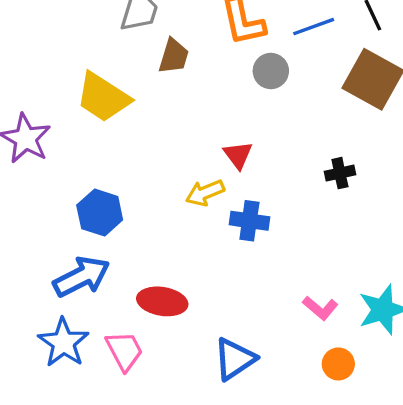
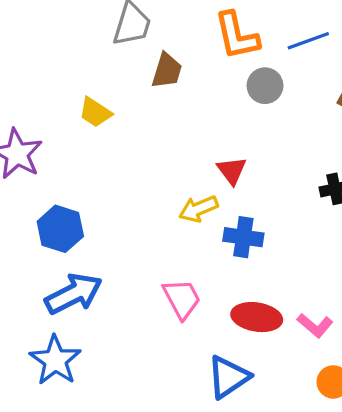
yellow trapezoid: (103, 97) -> (95, 112), size x0.6
blue hexagon: (100, 213) -> (60, 229), moved
red ellipse: (162, 301) -> (257, 317), moved
pink trapezoid: (124, 351) -> (182, 299), moved

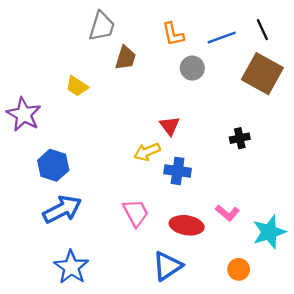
orange L-shape: (237, 36) -> (173, 34), size x0.7
pink L-shape: (315, 325) -> (227, 213), moved
blue star: (55, 360) -> (71, 267), moved

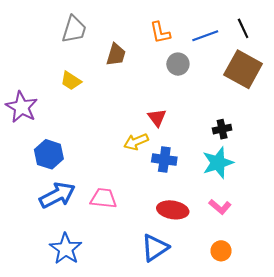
gray trapezoid: (102, 26) -> (74, 29), moved
pink trapezoid: (136, 213) -> (103, 198), moved, turned -56
pink L-shape: (227, 213) -> (220, 207), moved
cyan star: (269, 232) -> (218, 163), moved

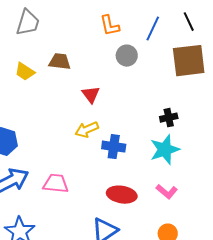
blue line: (205, 36) -> (153, 29), turned -45
brown trapezoid: (116, 55) -> (60, 62), moved, turned -100
brown square: (243, 69) -> (189, 61), turned -36
red triangle: (157, 118) -> (91, 95), moved

